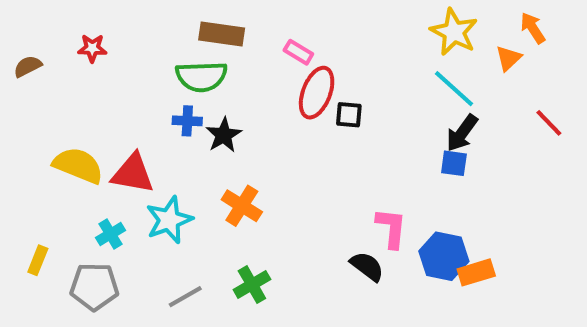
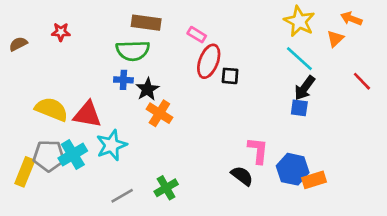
orange arrow: (533, 28) -> (351, 19), turned -36
orange cross: (242, 206) -> (159, 113), moved
cyan cross: (111, 234) -> (73, 155), size x1.5
yellow rectangle: (38, 260) -> (25, 172), size x1.5
gray pentagon: (94, 287) -> (49, 156), moved

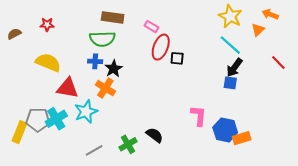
yellow semicircle: (52, 109) -> (48, 62), moved
orange cross: (159, 113) -> (105, 88), moved
black semicircle: (242, 176) -> (155, 135), moved

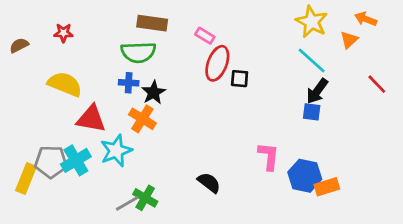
green cross: (128, 144) -> (145, 198), moved, turned -30

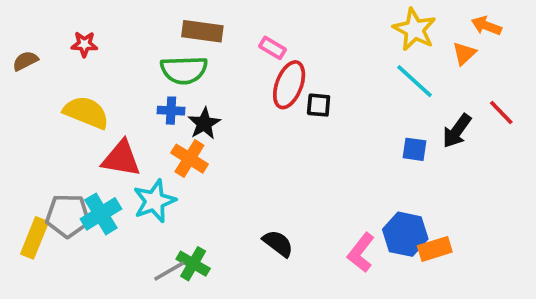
black arrow: (317, 91) -> (457, 131), moved
pink L-shape: (269, 156) -> (361, 253), moved, turned -148

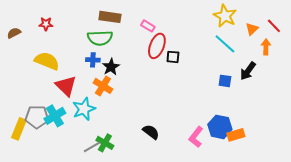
orange arrow: (486, 26) -> (266, 47), moved, turned 70
red line: (501, 112) -> (274, 26), moved
red triangle: (121, 159) -> (66, 86), turned 35

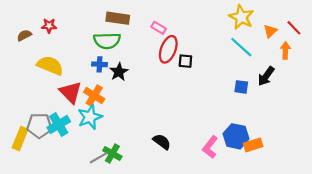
brown semicircle: (14, 33) -> (24, 35), moved
orange cross: (103, 86) -> (94, 95), moved

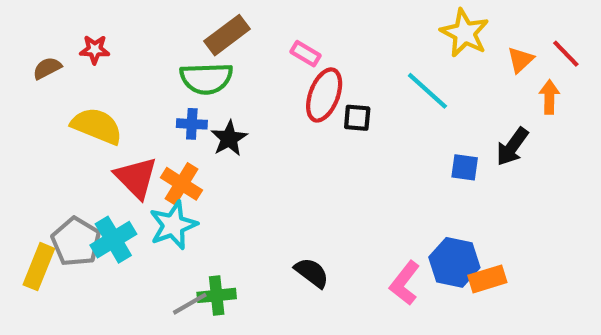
brown rectangle: (118, 18) -> (227, 35), turned -45
cyan line: (241, 47) -> (427, 91), moved
gray pentagon: (39, 126) -> (76, 242), turned 30
green cross: (112, 154) -> (217, 295), turned -36

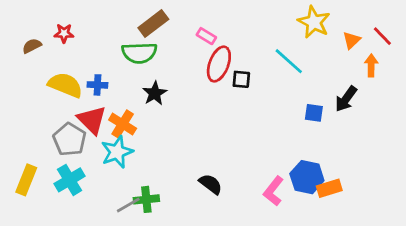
blue cross: (192, 124) -> (97, 85), moved
cyan cross: (113, 240) -> (70, 180), moved
gray pentagon: (76, 242) -> (70, 139), moved

